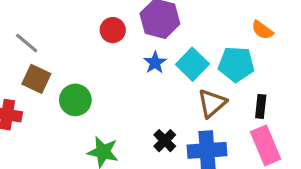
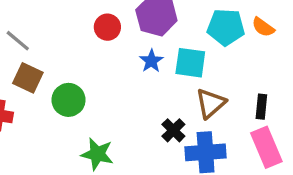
cyan square: (192, 64) -> (190, 63), turned -36
cyan pentagon: (236, 64) -> (226, 27), moved
black cross: (165, 141) -> (173, 130), moved

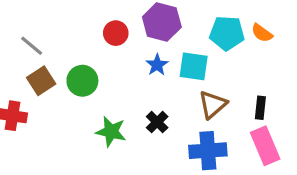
brown square: (28, 78) -> (41, 81), turned 32
green circle: (69, 100) -> (82, 81), moved
black cross: (173, 130) -> (157, 122), moved
green star: (97, 154) -> (111, 132), moved

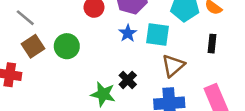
black rectangle: (260, 108) -> (212, 44), moved
green star: (111, 132) -> (103, 94), moved

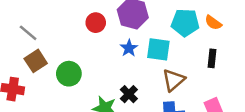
green circle: (67, 46) -> (69, 74), moved

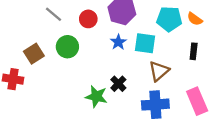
gray line: (28, 33) -> (54, 14), moved
green circle: (69, 74) -> (67, 47), moved

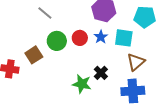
red circle: (88, 19) -> (80, 38), moved
brown square: (34, 54) -> (34, 55), moved

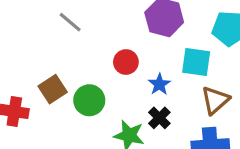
blue star: (101, 37) -> (159, 84), moved
green circle: (57, 41) -> (89, 100), moved

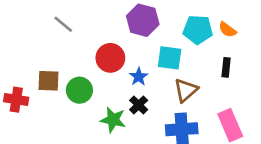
red circle: (126, 62) -> (110, 58), size x1.4
brown square: (53, 89) -> (48, 81), turned 35

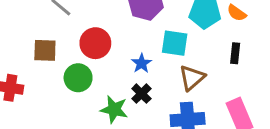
red circle: (110, 58) -> (95, 43), moved
brown square: (48, 81) -> (45, 50), moved

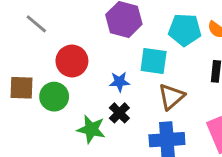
brown square: (45, 50) -> (21, 88), moved
blue star: (141, 63) -> (119, 82), turned 30

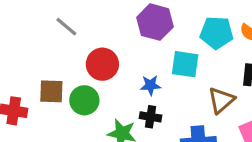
brown triangle: (171, 97) -> (221, 100), moved
black cross: (119, 113) -> (151, 117), turned -36

